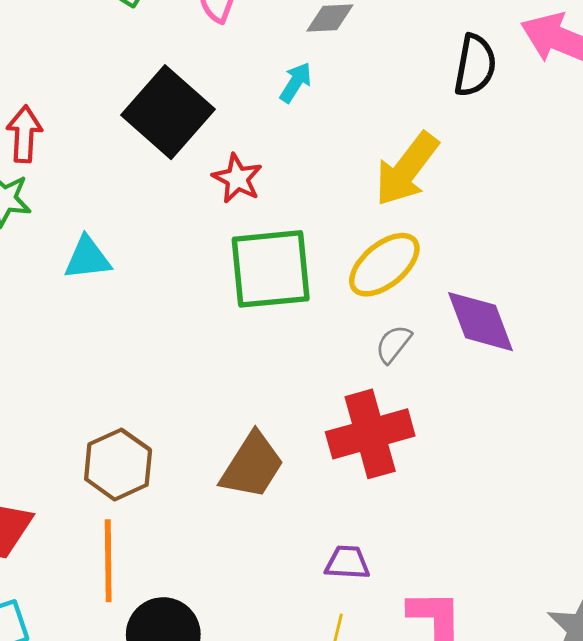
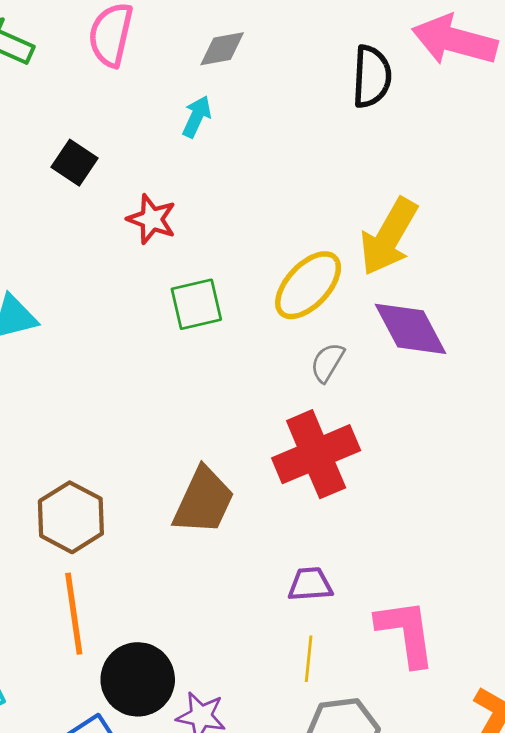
black square: (168, 112) -> (74, 163), size x0.5
yellow arrow: (407, 169) -> (389, 237), moved
green square: (271, 269) -> (196, 304), size x0.6

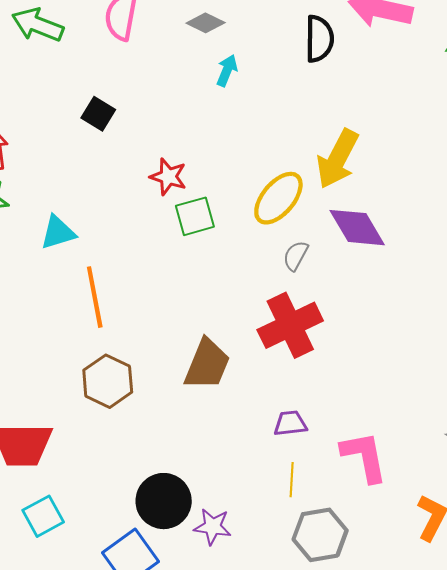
gray diamond: (222, 49) -> (206, 23), turned 39
cyan arrow: (197, 117) -> (227, 70), moved
red star: (152, 219) -> (168, 177), moved
orange line: (74, 614) -> (95, 297), moved

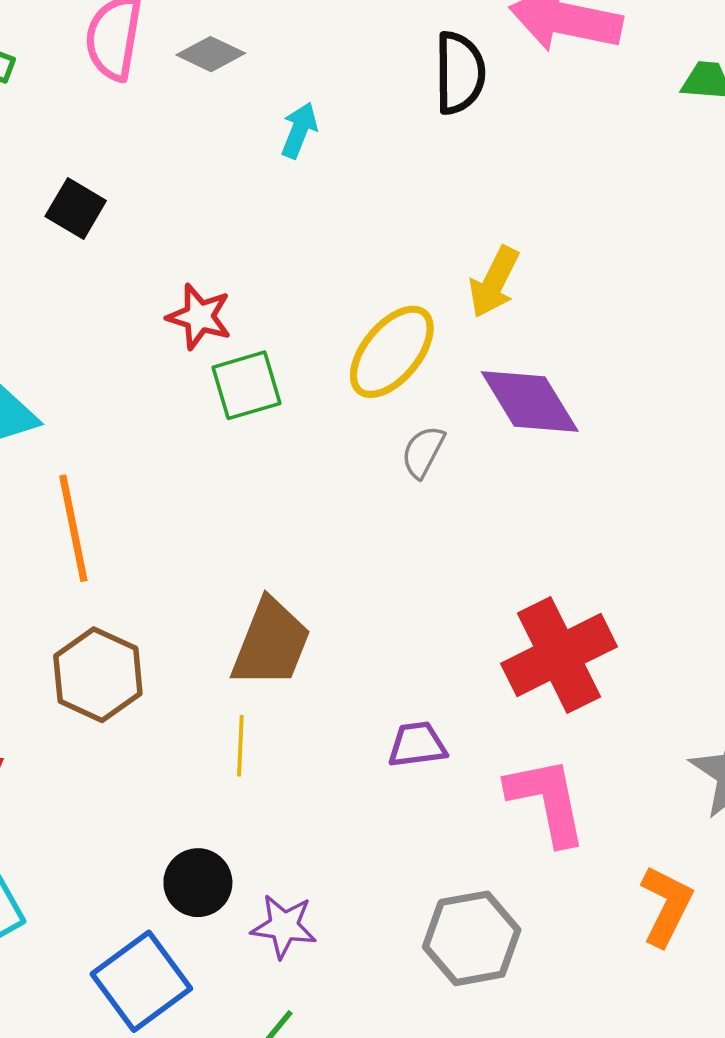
gray diamond: (206, 23) -> (211, 54), moved
yellow arrow: (338, 159) -> (494, 282), size x0.7
red cross: (290, 325) -> (559, 655), moved
yellow line: (292, 480) -> (240, 746), moved
black circle: (164, 501) -> (198, 883), size x0.7

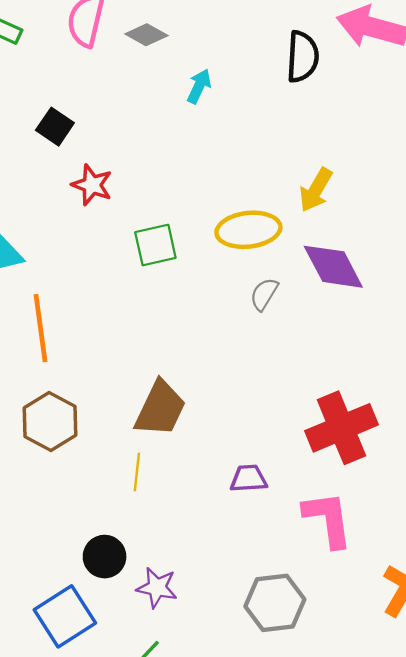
red star: (199, 317) -> (92, 185), moved
yellow ellipse: (392, 352) -> (248, 230), turned 40

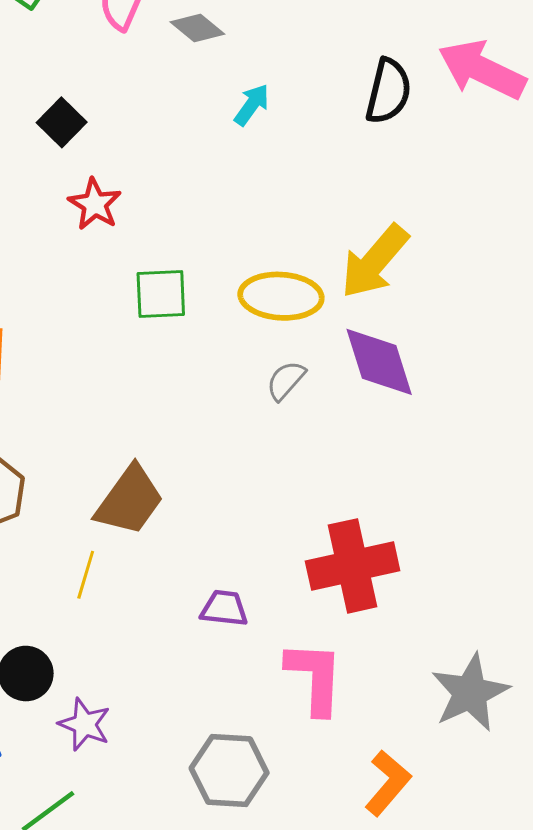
yellow arrow: (316, 190) -> (375, 261), size x1.4

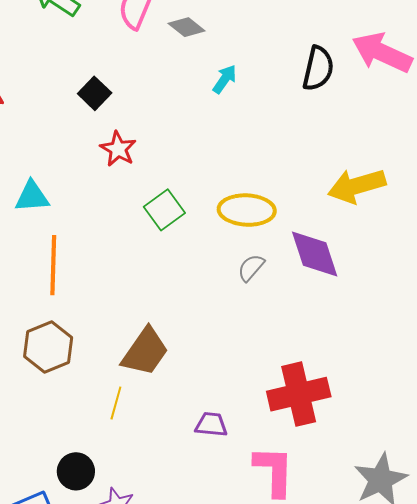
yellow arrow: (375, 261) -> (357, 186), moved, turned 34
green square: (161, 294) -> (164, 210), turned -33

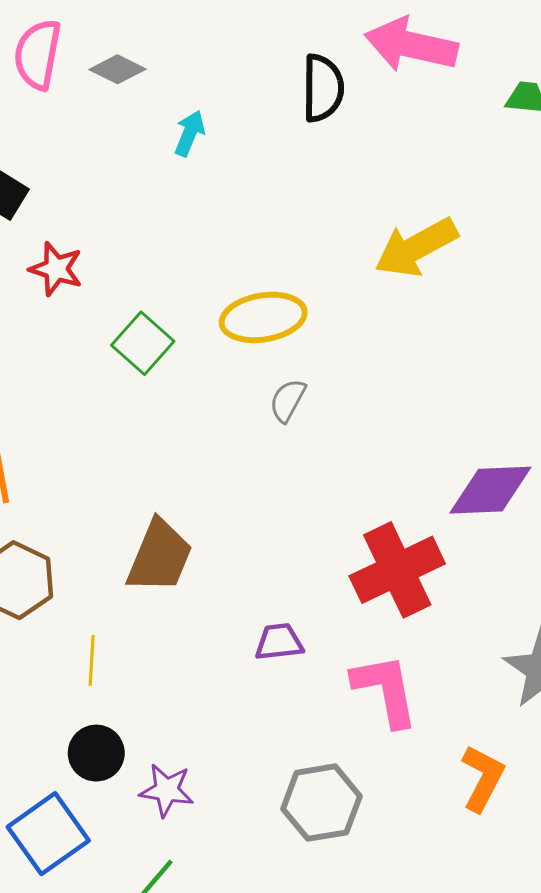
purple diamond: (315, 254) -> (490, 490), moved, turned -62
yellow line: (116, 403) -> (92, 660), moved

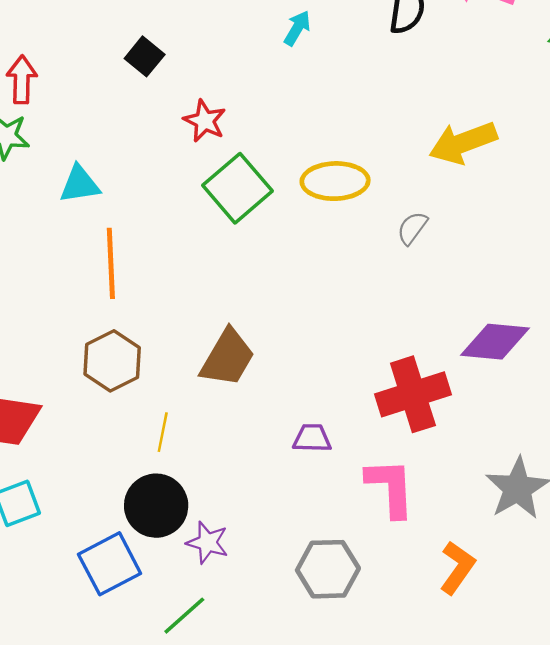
red star: (56, 269) -> (205, 121), moved
green square: (143, 343) -> (237, 188), size x1.4
gray semicircle: (288, 400) -> (412, 228), moved
black circle: (96, 753) -> (156, 506), size x1.4

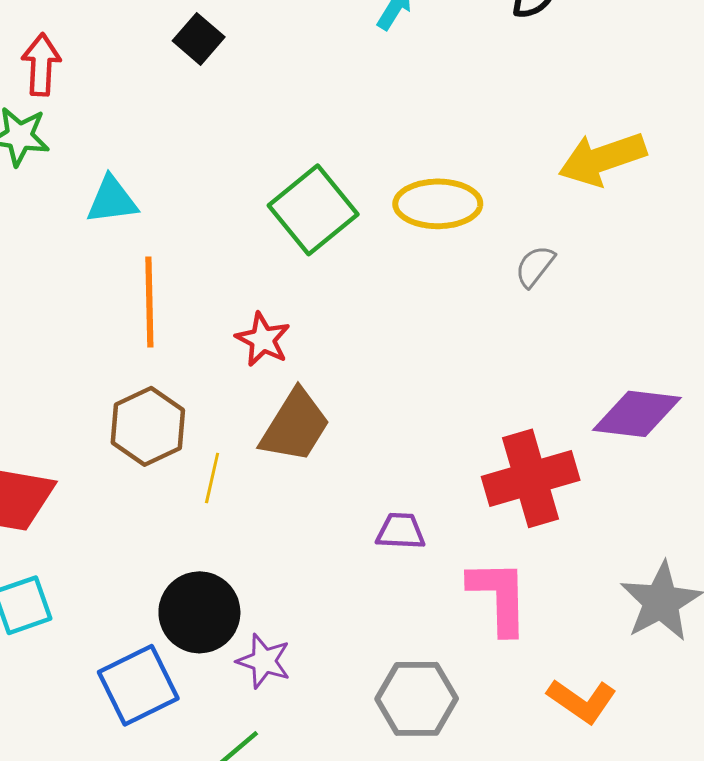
red star: (205, 121) -> (263, 339), moved
yellow line: (163, 432) -> (212, 478), moved
orange L-shape: (457, 568) -> (582, 701), turned 88

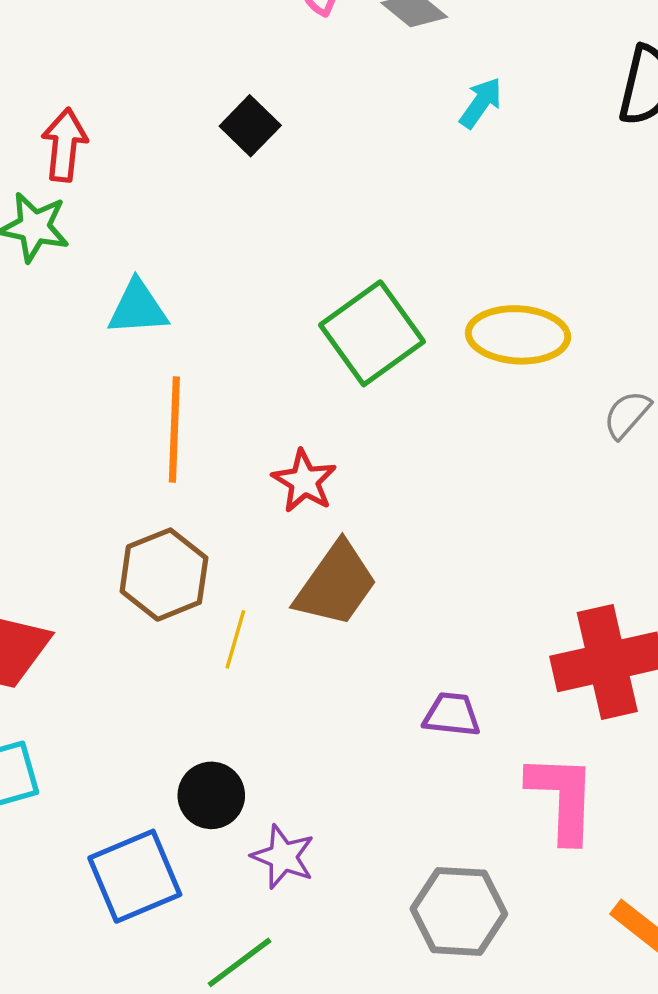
black circle: (199, 612) -> (211, 795), size x0.7

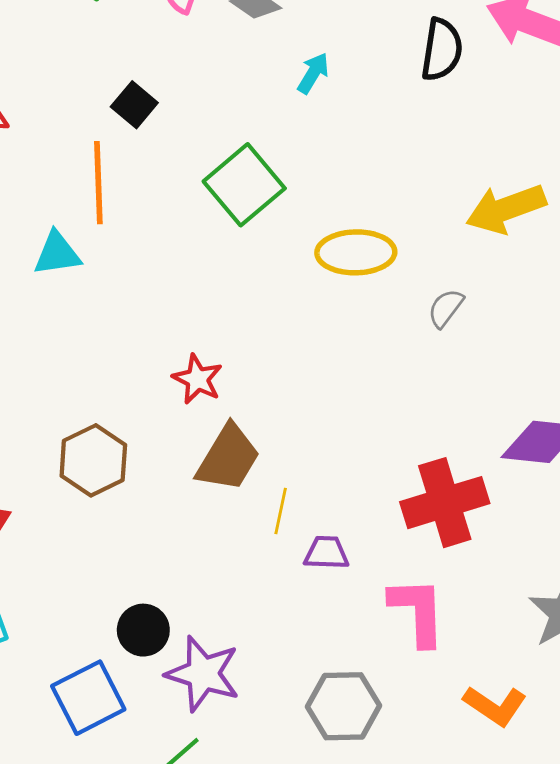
green square: (372, 333) -> (244, 185), moved
orange line: (174, 430) -> (98, 183), moved
yellow line: (235, 639) -> (281, 511), moved
purple star: (283, 857) -> (203, 674), size x1.5

